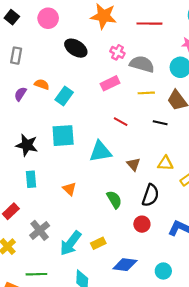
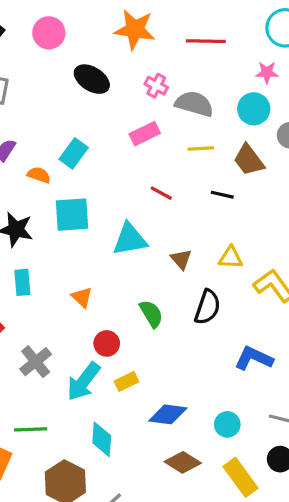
orange semicircle: (42, 84) -> (39, 175), moved
red circle: (142, 224) -> (107, 343), moved

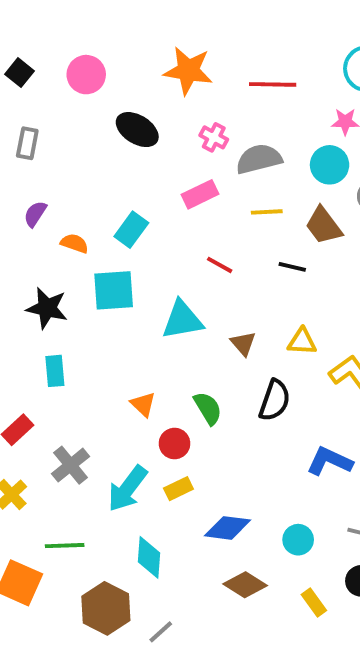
gray semicircle: (194, 104) -> (259, 159), turned -30
cyan rectangle: (74, 153) -> (131, 230), moved
orange triangle: (82, 297) -> (143, 404), moved
red circle: (107, 343) -> (175, 444), moved
yellow rectangle: (241, 477) -> (314, 602), size x0.6

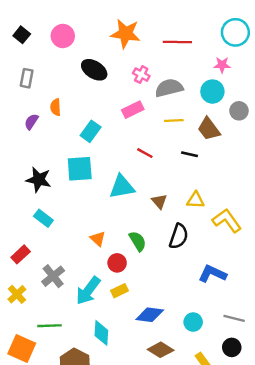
orange semicircle: (74, 243) -> (56, 107), moved, turned -112
cyan rectangle: (55, 371) -> (43, 218), turned -48

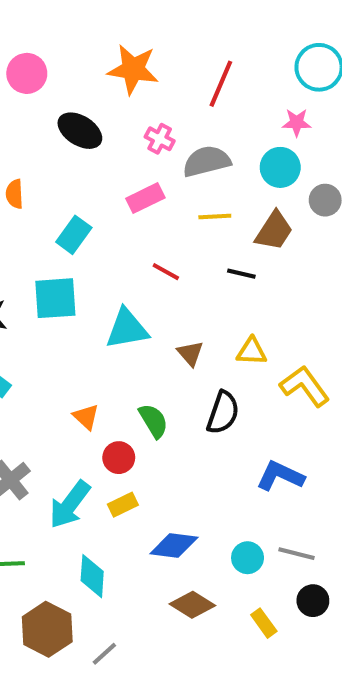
red line: (177, 42) -> (221, 84), turned -68
brown trapezoid: (209, 129) -> (274, 231), turned -110
gray line: (234, 318) -> (297, 554), moved

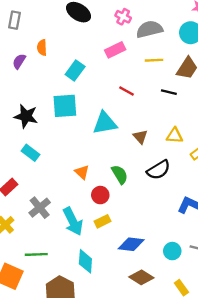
black semicircle: (223, 413) -> (159, 170), turned 40
cyan arrow: (70, 505) -> (73, 221), turned -64

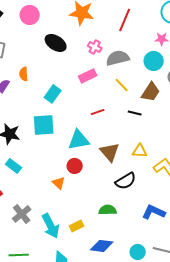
yellow line: (154, 60) -> (122, 85), turned 49
red line: (127, 91) -> (98, 112), turned -48
brown triangle: (140, 137) -> (110, 152), size x1.5
green semicircle: (120, 174) -> (108, 210), moved, turned -60
red circle: (100, 195) -> (75, 166), moved

